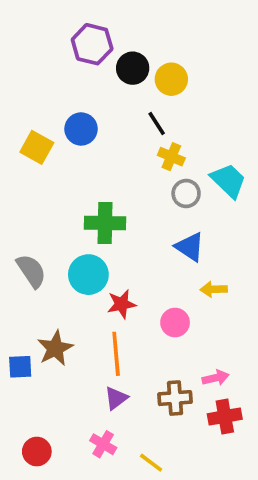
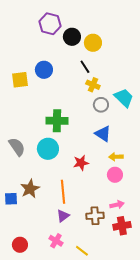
yellow square: (37, 147) -> (20, 80), turned -36
red star: (122, 304) -> (81, 163), moved
pink circle: (175, 322) -> (115, 175), moved

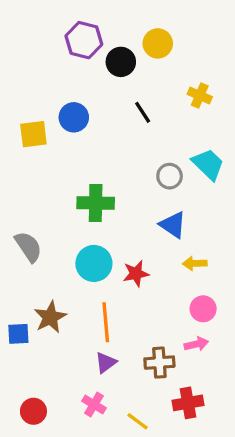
yellow circle: (93, 43) -> (158, 43), moved
yellow cross: (93, 85) -> (200, 95), moved
cyan circle: (48, 149) -> (94, 263), moved
pink circle: (115, 175) -> (203, 309), moved
red cross: (122, 226) -> (188, 403), moved

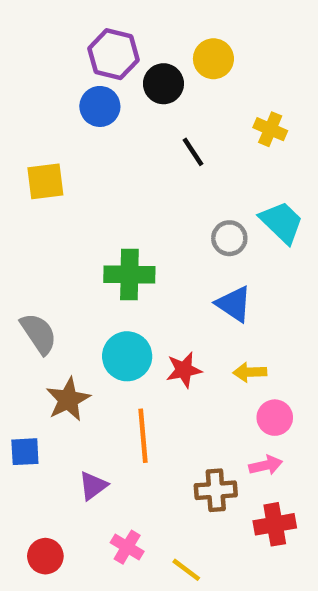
blue circle: (74, 117) -> (100, 106), moved
yellow arrow: (195, 263) -> (250, 372), moved
brown star: (50, 317) -> (68, 399), moved
purple triangle: (106, 363) -> (93, 486), moved
red cross: (188, 403) -> (275, 524), moved

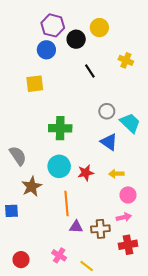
yellow square: (45, 181) -> (35, 84), moved
cyan trapezoid: (282, 222) -> (130, 123), moved
purple triangle: (93, 486) -> (76, 227), moved, turned 40

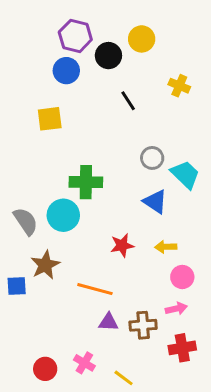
cyan circle: (59, 166) -> (63, 215), moved
orange line: (67, 203) -> (95, 289), turned -70
blue square: (11, 211) -> (17, 286), moved
red circle: (21, 260) -> (45, 369), moved

